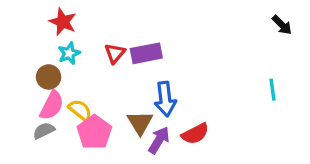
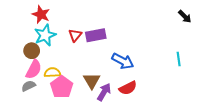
cyan star: (69, 53) -> (45, 35), size x1.5
blue arrow: (165, 99) -> (123, 61), moved, turned -55
yellow semicircle: (80, 110) -> (52, 72), turned -42

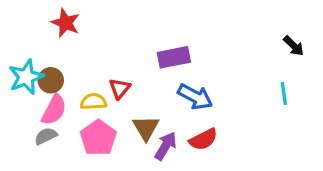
black arrow: (185, 17) -> (294, 46), moved
cyan star: (45, 35) -> (26, 77), moved
red triangle: (75, 35) -> (120, 88), moved
purple rectangle: (96, 35) -> (174, 57), moved
yellow semicircle: (52, 72) -> (93, 102), moved

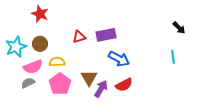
brown circle: (51, 80) -> (40, 44), moved
red triangle: (120, 88) -> (79, 37), moved, turned 32
pink semicircle: (54, 110) -> (33, 67), turned 42

